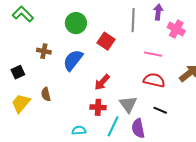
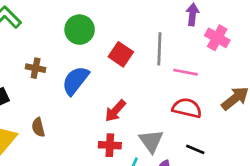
gray line: (133, 20) -> (159, 49), moved

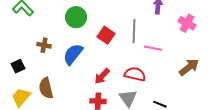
pink cross: (217, 38) -> (187, 23), moved
red semicircle: (187, 108) -> (135, 74), moved
brown semicircle: (38, 127) -> (46, 88), size x1.5

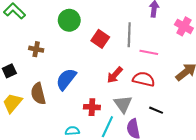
blue semicircle: (73, 54) -> (66, 79), moved
red semicircle: (135, 74) -> (144, 79), moved
red arrow: (102, 76) -> (115, 75), moved

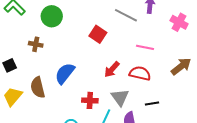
green circle: (69, 20) -> (52, 16), moved
gray line: (129, 35) -> (126, 15), moved, turned -65
black line: (156, 110) -> (152, 103), turned -32

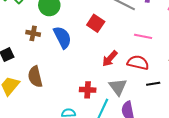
blue semicircle: (65, 73) -> (62, 37), moved, turned 115
black line: (152, 103) -> (153, 84), moved

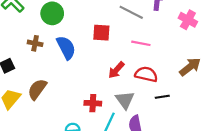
red square: (96, 23) -> (101, 33), turned -30
pink line: (143, 36) -> (141, 43), moved
brown semicircle: (35, 77) -> (37, 89), turned 50

